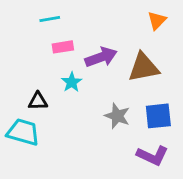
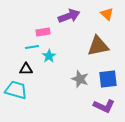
cyan line: (50, 19) -> (32, 47), moved
orange triangle: (157, 20) -> (107, 14), turned -32
purple arrow: (101, 57) -> (69, 16), moved

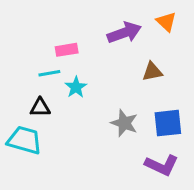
purple arrow: (69, 16) -> (124, 33), moved
brown triangle: (98, 46) -> (152, 72), size x0.6

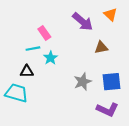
purple arrow: (124, 33) -> (83, 22), turned 60
pink rectangle: (67, 50) -> (44, 33), turned 64
gray star: (124, 123) -> (83, 82), turned 30

